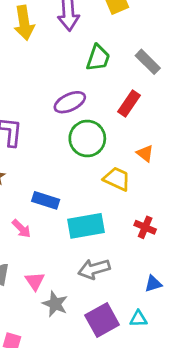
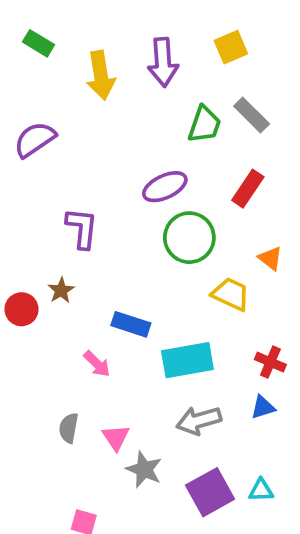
gray rectangle: (148, 62) -> (252, 115), moved
blue triangle: (153, 284) -> (263, 407), moved

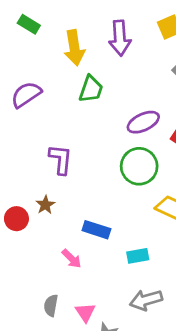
green trapezoid: (204, 124) -> (91, 89), moved
purple ellipse: (165, 187) -> (143, 122), moved
cyan rectangle: (187, 360) -> (138, 256), size x0.6

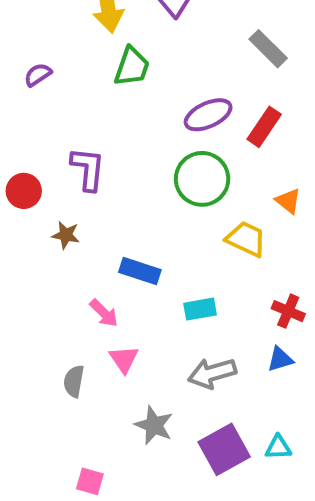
purple semicircle: (26, 95) -> (38, 75), size x0.6
brown star: (45, 205) -> (66, 235), turned -30
red circle: (16, 219) -> (24, 191), moved
pink triangle: (85, 312) -> (124, 359), moved

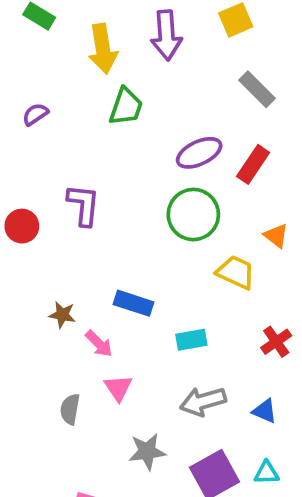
brown star: (66, 235) -> (62, 315), moved
red cross: (288, 311) -> (276, 342), turned 32
blue triangle: (280, 359) -> (265, 411), moved, turned 40
gray star: (154, 425) -> (147, 452), turned -30

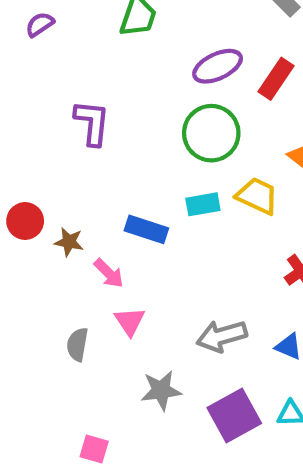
red circle: (22, 226) -> (25, 221), moved
cyan rectangle: (191, 340) -> (203, 204), moved

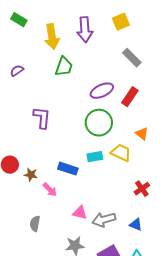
pink triangle: (130, 321) -> (80, 213), moved, turned -42

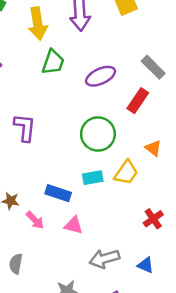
gray rectangle: (132, 58) -> (153, 67), moved
purple ellipse: (102, 91) -> (101, 76), moved
yellow trapezoid: (121, 153) -> (126, 173), turned 100
pink triangle: (80, 213) -> (74, 225), moved

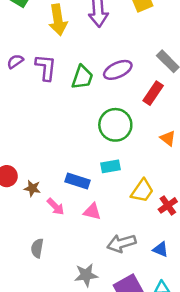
green trapezoid: (53, 62) -> (82, 77), moved
purple L-shape: (25, 128) -> (46, 67), moved
yellow trapezoid: (126, 173) -> (142, 191), moved

